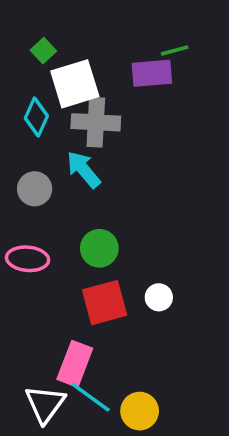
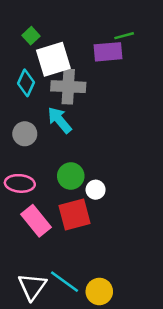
white circle: (159, 297) -> (96, 190), moved
pink rectangle: (75, 364) -> (36, 221), moved, turned -60

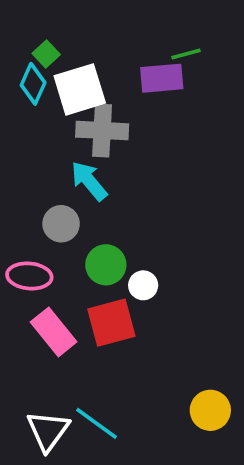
cyan diamond: (26, 83) -> (33, 84), moved
gray circle: (25, 134) -> (61, 224), moved
yellow circle: (99, 291) -> (210, 410), moved

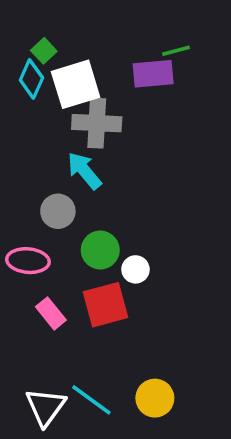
pink rectangle: (54, 332) -> (51, 313), size x0.7
yellow circle: (210, 410) -> (155, 398), moved

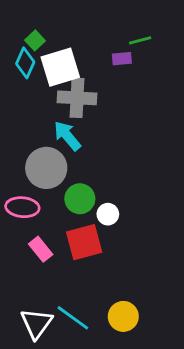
purple rectangle: (153, 74) -> (122, 59), size x0.6
gray circle: (58, 211) -> (46, 168), size x1.5

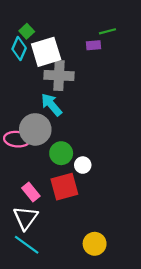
pink ellipse: (22, 207) -> (17, 139), moved
cyan line: (73, 318) -> (27, 245), moved
white triangle: (36, 323) -> (26, 218), moved

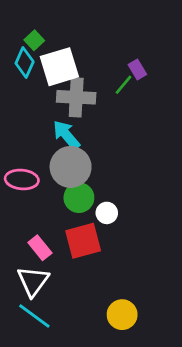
green line: (108, 31) -> (123, 85), moved, turned -35
purple rectangle: (94, 45) -> (137, 69), moved, turned 64
gray circle: (35, 129) -> (71, 167), moved

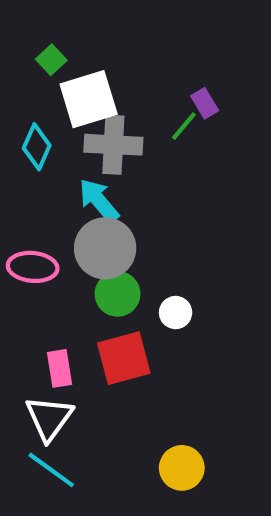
cyan diamond: (25, 62) -> (37, 147), moved
white circle: (107, 213) -> (176, 313), moved
pink rectangle: (40, 248) -> (60, 368), turned 30

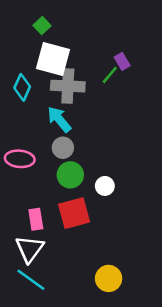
green square: (51, 60) -> (42, 26), moved
white square: (89, 99) -> (53, 59), turned 32
gray circle: (105, 248) -> (63, 148), size x0.6

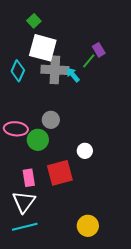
cyan arrow: (59, 119) -> (73, 75), moved, size x0.7
green circle: (70, 175) -> (38, 140), moved
cyan line: (31, 280) -> (25, 227), turned -50

